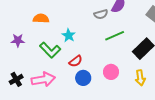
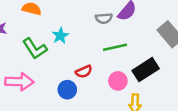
red semicircle: (76, 61) -> (84, 72), moved
pink circle: (111, 72) -> (118, 81), moved

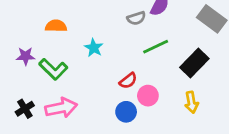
green L-shape: (35, 49) -> (53, 69), moved
pink circle: (118, 81) -> (148, 96), moved
blue circle: (67, 90) -> (126, 112), moved

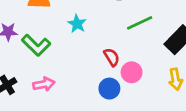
red semicircle: (128, 81) -> (112, 57), turned -84
pink arrow: (61, 108) -> (44, 84), size x0.7

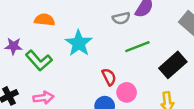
cyan star: (77, 24) -> (79, 43), size x1.5

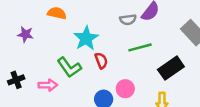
green L-shape: (39, 61) -> (69, 67), moved
red semicircle: (109, 77) -> (101, 61), moved

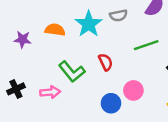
orange semicircle: (57, 13) -> (55, 30), moved
gray semicircle: (128, 20) -> (118, 15), moved
cyan star: (86, 38) -> (89, 24), moved

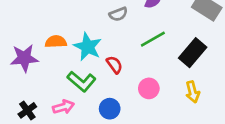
cyan star: (89, 24) -> (88, 47), moved
purple star: (23, 39) -> (24, 58), size x1.5
blue circle: (111, 103) -> (110, 109), moved

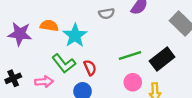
green line: (153, 39) -> (130, 56), moved
red semicircle: (114, 65) -> (90, 68), moved
pink circle: (149, 88) -> (133, 82), moved

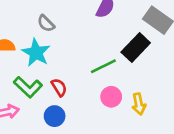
gray semicircle: (107, 14) -> (46, 23), moved, turned 63
black rectangle: (162, 59) -> (136, 47), moved

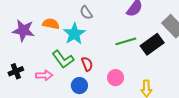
green line: (103, 66) -> (126, 41), moved
pink circle: (111, 97) -> (116, 78), moved

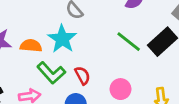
orange semicircle: (51, 24) -> (31, 46), moved
green line: (126, 41) -> (129, 42), turned 60

